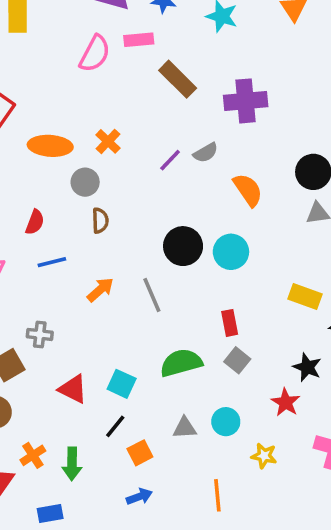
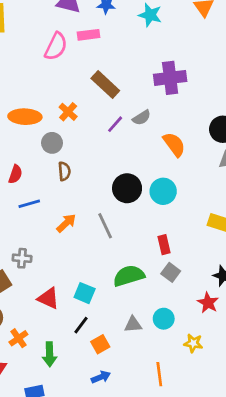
brown rectangle: (178, 79) -> (105, 84), moved
orange cross: (33, 455) -> (18, 338), moved

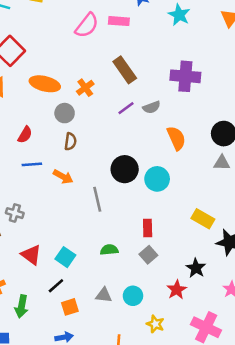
orange arrow: (66, 223) -> (63, 177), moved, turned 60
green semicircle: (129, 276) -> (109, 250), size x0.6

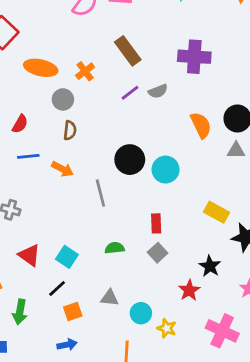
orange semicircle: (176, 138) -> (201, 125), moved
cyan circle: (133, 296) -> (141, 313), moved

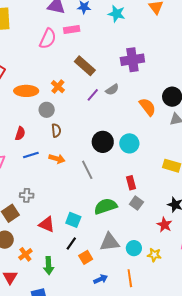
green semicircle: (115, 248) -> (106, 206), size x1.6
gray triangle: (110, 298) -> (110, 242), size x1.5
blue arrow: (67, 345) -> (101, 279), moved

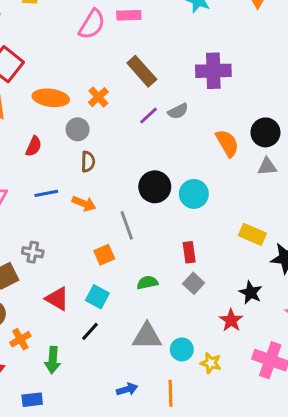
red semicircle: (20, 134) -> (34, 146), moved
green semicircle: (106, 206) -> (147, 283), size x0.6
orange square: (86, 257) -> (104, 255), moved

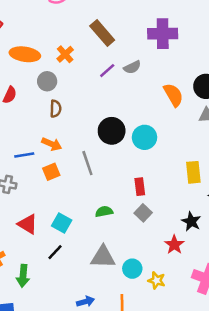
blue line: (46, 193) -> (24, 155), moved
yellow rectangle: (252, 234) -> (193, 172), turned 60
orange square: (104, 255) -> (51, 172), moved

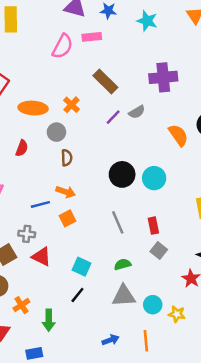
gray line: (87, 163) -> (118, 222), moved
green semicircle: (104, 212) -> (123, 264), moved
red triangle: (28, 224) -> (41, 257), moved

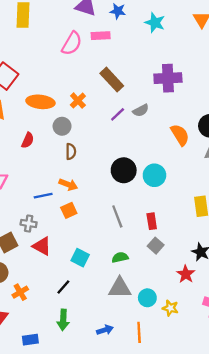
black line: (77, 295) -> (63, 287), moved
green arrow: (49, 320) -> (63, 320), moved

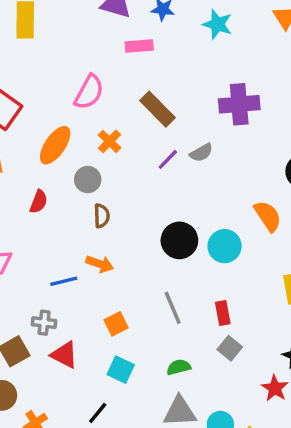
pink semicircle: (72, 43) -> (89, 92), moved
orange ellipse: (40, 102) -> (55, 145), turned -60
orange semicircle: (180, 135) -> (268, 216), moved
orange square: (69, 210) -> (116, 324), moved

